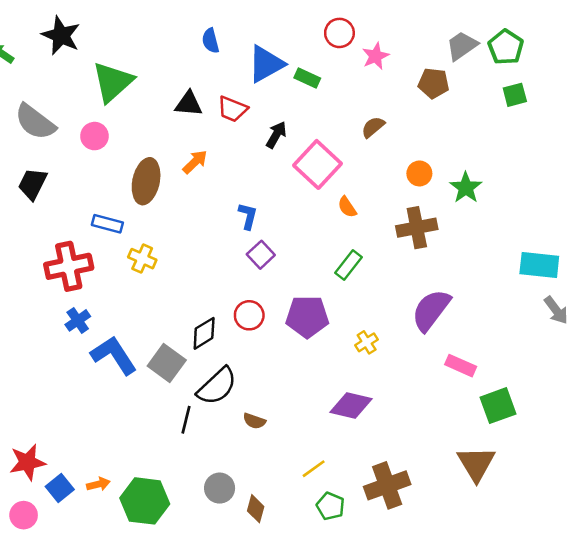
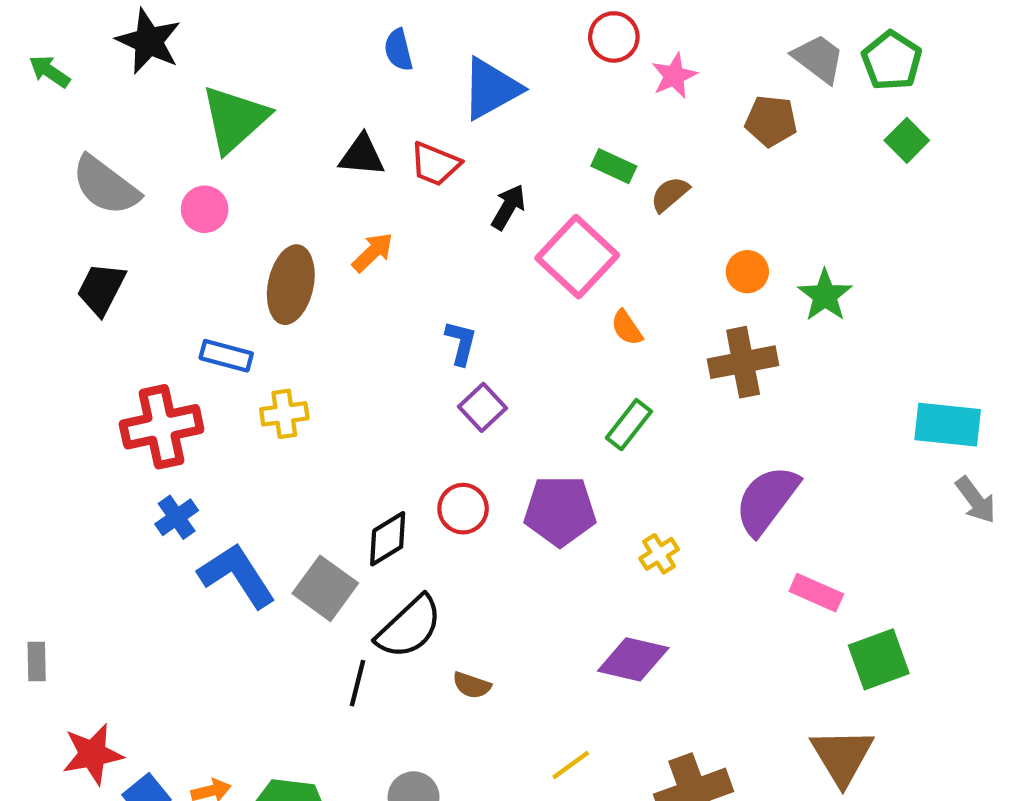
gray trapezoid: (462, 46) -> (818, 58), turned 72
green rectangle: (307, 78) -> (614, 166), moved
green square: (515, 95) -> (907, 140), turned -30
yellow cross: (142, 259) -> (284, 414), turned -32

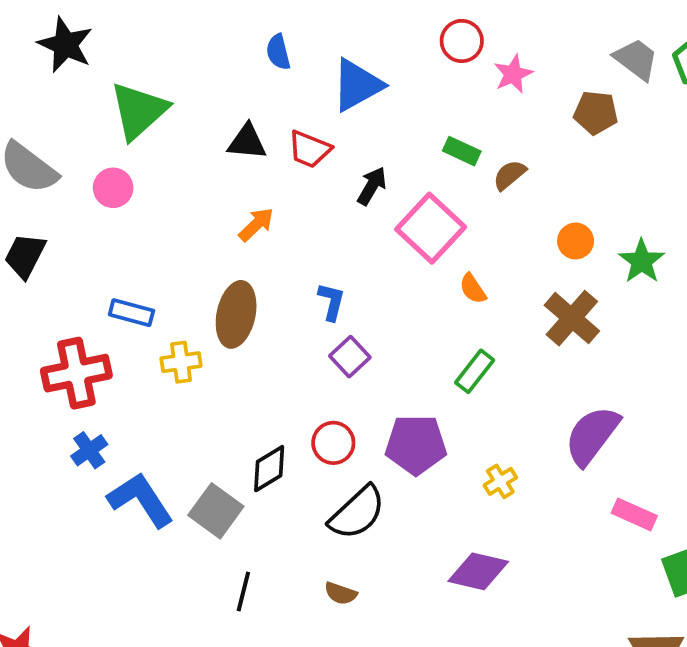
brown ellipse: (291, 285) -> (236, 314), moved
brown cross: (743, 362) -> (572, 318), turned -38
black semicircle: (409, 627) -> (357, 513), moved

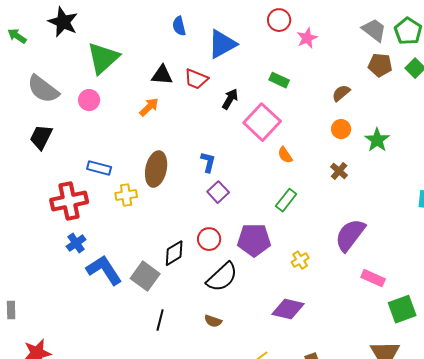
brown pentagon: (596, 113) -> (380, 65), moved
brown semicircle: (509, 175) -> (341, 93), moved
orange arrow: (256, 224) -> (149, 107), moved
brown cross: (572, 318) -> (339, 171), size x0.6

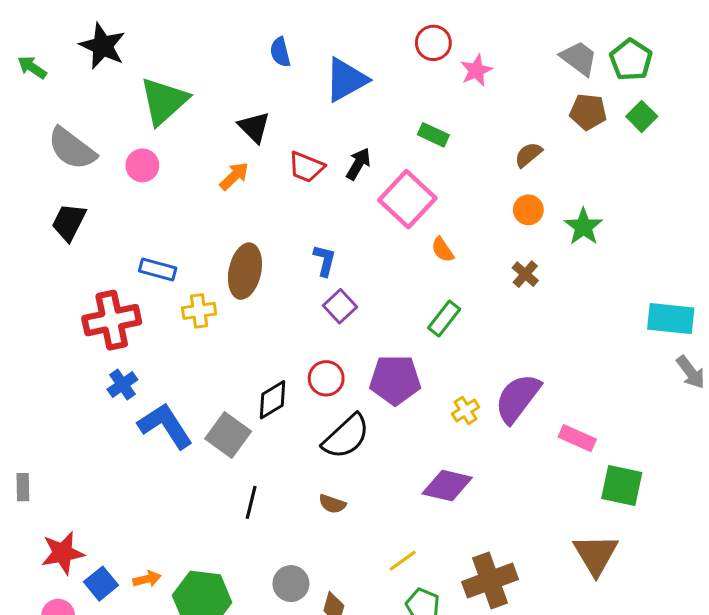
black triangle: (162, 75) -> (254, 127), turned 40
red trapezoid: (196, 79) -> (306, 167), moved
purple semicircle: (350, 235) -> (518, 398), moved
green square: (402, 309) -> (622, 486), turned 32

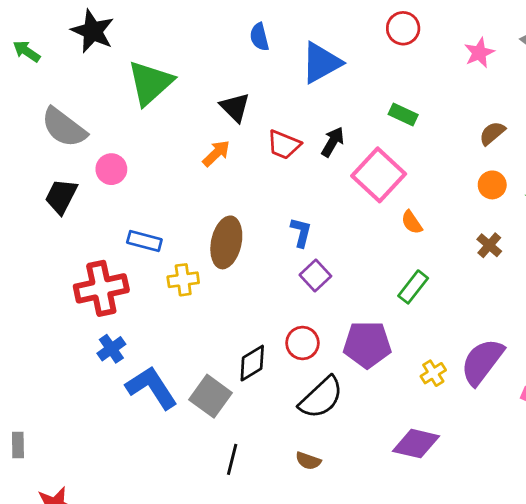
pink star: (476, 70) -> (479, 53), moved
pink circle: (142, 165) -> (111, 169), moved

